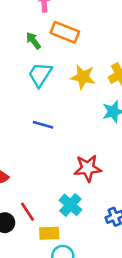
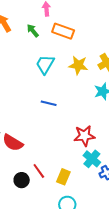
green arrow: (33, 41) -> (33, 31), moved
cyan cross: (70, 205) -> (92, 159), moved
yellow rectangle: (49, 233) -> (63, 177), moved, turned -63

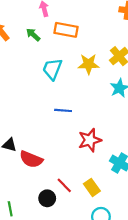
red star: (84, 136) -> (90, 140), moved
yellow rectangle: (63, 177) -> (92, 187), turned -49

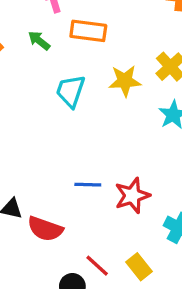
blue line: (63, 110) -> (88, 185), moved

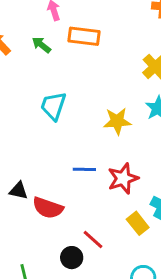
yellow star: (125, 81) -> (117, 121), moved
cyan trapezoid: (71, 91) -> (53, 106), moved
yellow rectangle: (139, 267) -> (138, 223), moved

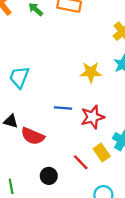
cyan trapezoid: (53, 106) -> (19, 77), moved
red line: (93, 239) -> (81, 162), moved

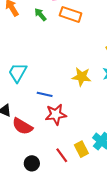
blue line: (63, 108) -> (45, 94), moved
red star: (93, 117) -> (56, 114), moved

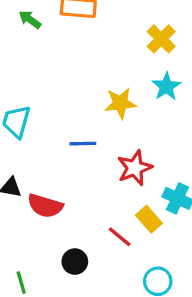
blue line: (45, 94) -> (83, 144), moved
red star: (56, 114) -> (135, 168), moved

